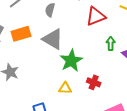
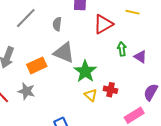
orange rectangle: (21, 34) -> (37, 65), moved
yellow triangle: (65, 88) -> (91, 95), moved, turned 48

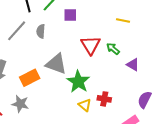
gray semicircle: (57, 24) -> (41, 31), moved
red triangle: (103, 24) -> (90, 45), moved, turned -30
green arrow: (122, 49) -> (113, 49), moved, turned -40

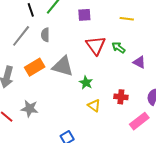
purple square: (70, 15) -> (84, 15), moved
orange rectangle: (30, 78) -> (35, 67), moved
green star: (78, 82) -> (86, 83), size x0.6
red cross: (104, 99) -> (121, 97), moved

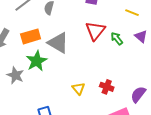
purple triangle: (139, 62) -> (141, 36), moved
green star: (86, 83) -> (37, 61), moved, size x1.5

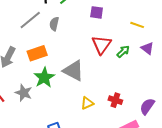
green arrow: (117, 38) -> (123, 51), turned 88
gray triangle: (58, 43) -> (73, 71), moved
yellow triangle: (79, 89) -> (87, 103), turned 48

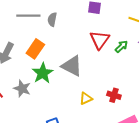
gray line: (30, 20) -> (28, 16), turned 40
orange rectangle: (37, 53) -> (35, 49), turned -36

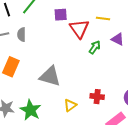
red triangle: (100, 40) -> (79, 29), moved
green star: (43, 73) -> (30, 110), moved

